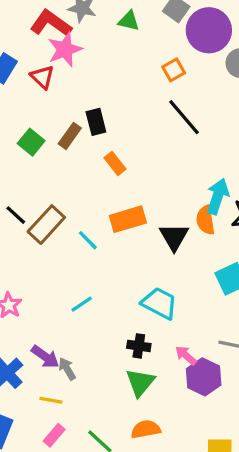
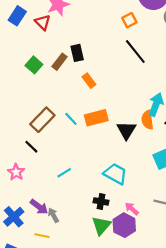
black line: (16, 215) -> (31, 147), moved
cyan line: (88, 240) -> (71, 119), moved
purple hexagon: (204, 377) -> (124, 225), moved

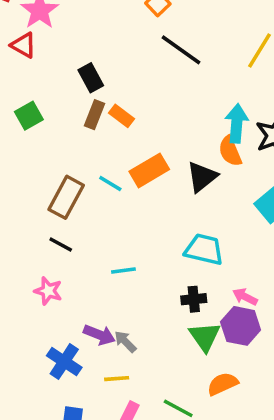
brown rectangle: (60, 62) -> (95, 115), moved
green square: (34, 65) -> (29, 116), turned 35
black triangle: (126, 130) -> (202, 177), turned 36
cyan line: (64, 173) -> (123, 271), turned 40

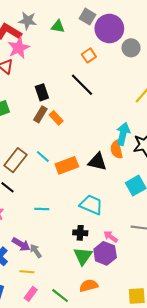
black line: (181, 50) -> (82, 85), moved
orange rectangle: (149, 170) -> (67, 165), moved
black triangle: (202, 177) -> (97, 162), turned 42

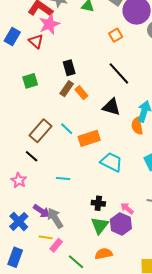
black line: (82, 85) -> (119, 73), moved
black triangle: (97, 162) -> (111, 107), moved
cyan trapezoid: (91, 205) -> (111, 162), moved
gray arrow: (36, 251) -> (55, 218), size x1.5
pink rectangle: (31, 294) -> (56, 245), moved

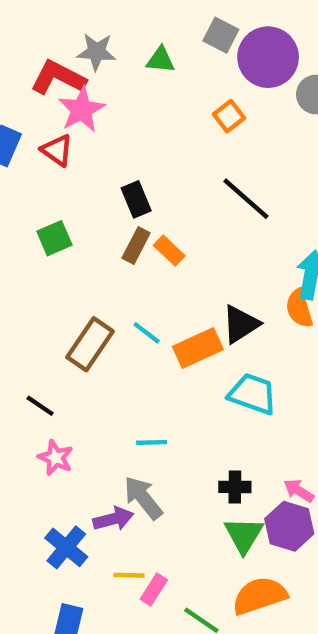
black triangle: (111, 107) -> (241, 324), moved, turned -42
black line: (32, 156) -> (40, 406), moved
purple arrow: (42, 211) -> (113, 519), turned -42
gray arrow: (55, 218) -> (143, 498), moved
orange semicircle: (104, 254) -> (260, 596), size x1.4

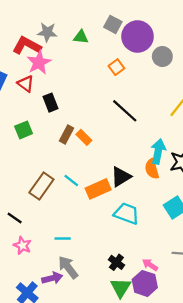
black rectangle: (136, 199) -> (51, 103), moved
cyan line: (152, 442) -> (63, 239), moved
black cross: (235, 487) -> (116, 262), turned 35

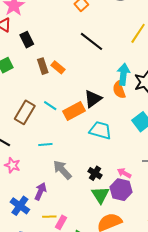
brown rectangle: (66, 134) -> (43, 66), turned -42
cyan line: (63, 239) -> (45, 144), moved
gray arrow: (68, 267) -> (62, 170), moved
purple arrow: (52, 278) -> (40, 191), turned -48

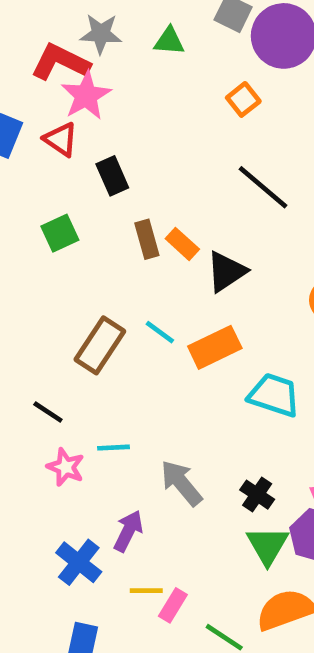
black triangle: (93, 99) -> (226, 272), moved
cyan line: (45, 144) -> (113, 448), moved

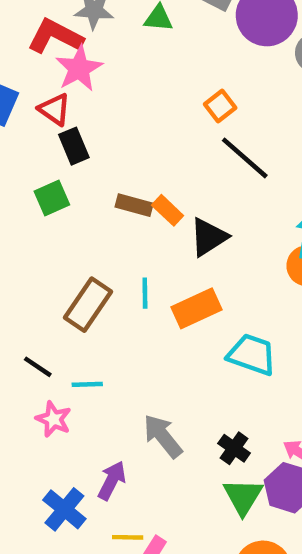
orange square: (243, 99) -> (220, 106), moved
black rectangle: (112, 176) -> (74, 146), moved
brown rectangle: (147, 239) -> (134, 205), turned -60
cyan line: (160, 332) -> (145, 293), turned 52
cyan line: (113, 448) -> (87, 384), moved

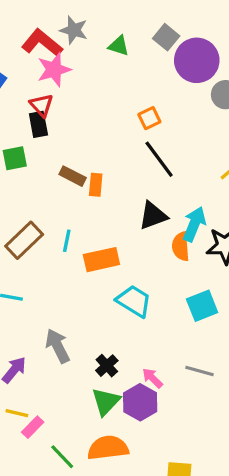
red triangle: (54, 109) -> (42, 105), moved
orange rectangle: (168, 210) -> (96, 185), turned 40
black triangle: (209, 237) -> (153, 216), moved

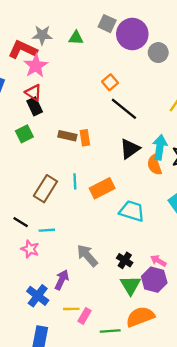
green line: (62, 457) -> (110, 331), turned -36

